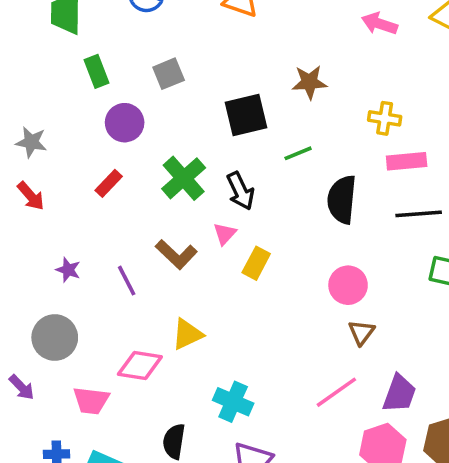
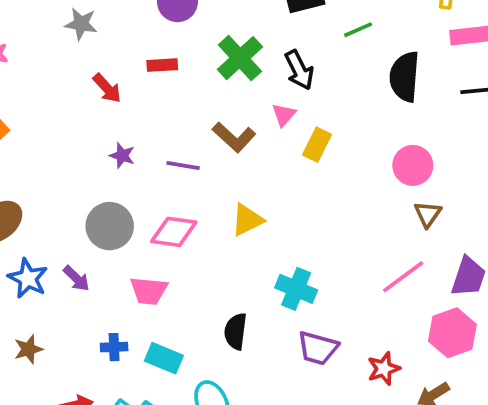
red rectangle: (109, 183) -> (162, 65), turned 44
red arrow: (31, 196) -> (107, 88), moved
purple line: (127, 281) -> (183, 165), turned -52
pink diamond: (140, 366) -> (174, 232), moved

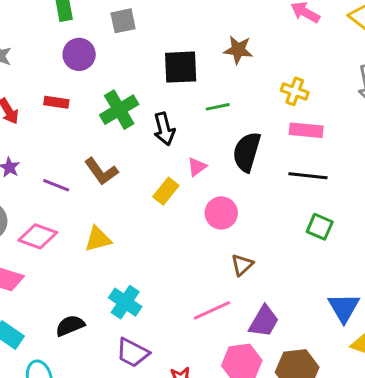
pink triangle: (284, 115) -> (197, 167), moved
pink circle: (413, 165) -> (221, 213), moved
black semicircle: (236, 331) -> (70, 326), turned 48

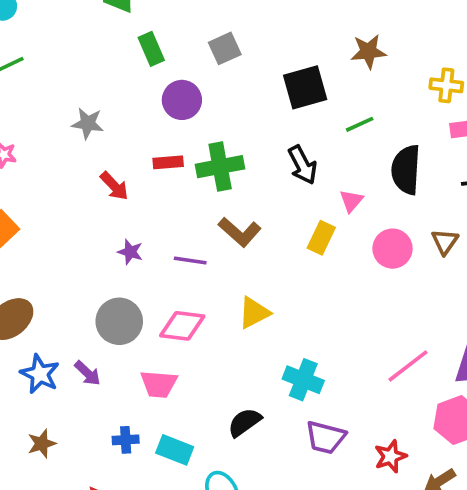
green cross: (119, 110) -> (220, 167), moved, turned 33
brown triangle: (242, 265) -> (445, 242), moved

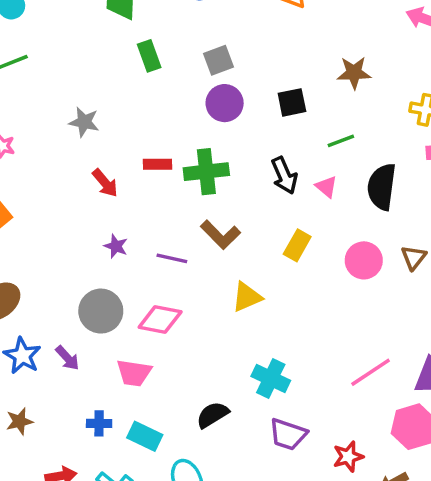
black square: (305, 87) -> (292, 102), size x0.7
purple circle: (182, 100) -> (225, 103), moved
pink triangle: (351, 201) -> (326, 187), moved, turned -35
yellow triangle: (254, 313) -> (247, 297), moved

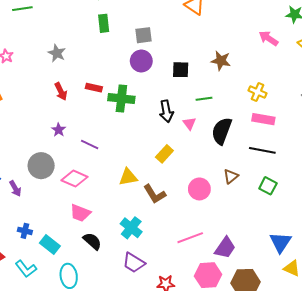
brown L-shape: (221, 235) -> (155, 194), moved
pink circle: (364, 260) -> (199, 189), moved
pink trapezoid: (134, 373) -> (80, 213), moved
black semicircle: (213, 415) -> (92, 241), turned 60

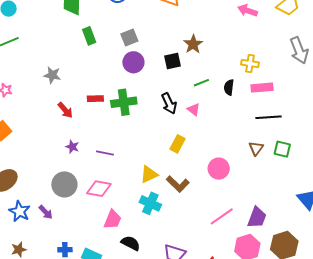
brown star: (221, 61) -> (193, 44), moved, turned -30
black semicircle: (222, 131) -> (229, 87), moved, size x0.6
brown triangle: (231, 176) -> (256, 148), moved
pink trapezoid: (80, 213) -> (113, 220), turned -75
cyan cross: (131, 228) -> (150, 203), moved

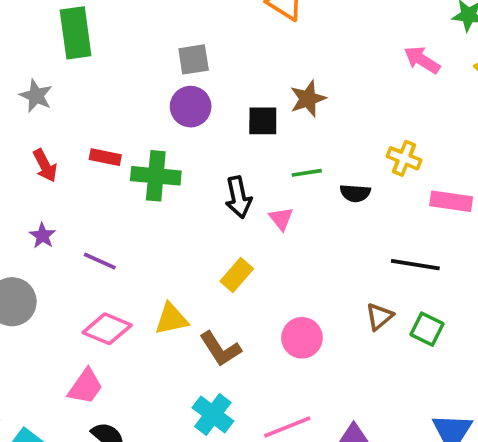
green rectangle: (89, 36) -> (76, 33), moved, size x1.5
black semicircle: (229, 87) -> (355, 193), turned -105
pink rectangle: (262, 88) -> (451, 201), moved
pink diamond: (99, 189) -> (107, 329), moved
cyan cross: (150, 203) -> (213, 414), moved

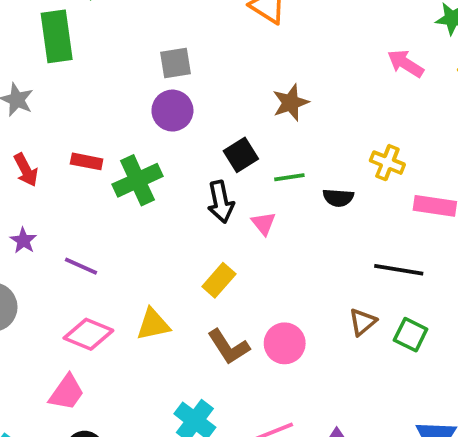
black square: (263, 121) -> (241, 155), moved, turned -32
green cross: (156, 176) -> (137, 180), turned -30
brown L-shape: (220, 349) -> (229, 347), moved

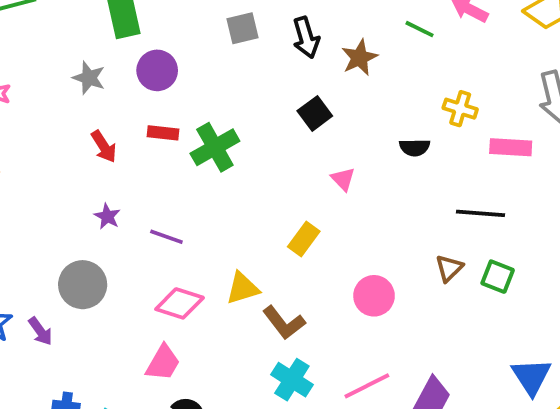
purple circle: (172, 111) -> (157, 70), moved
green line: (289, 177) -> (420, 29), moved, turned 40
black arrow: (221, 202) -> (306, 38), moved
brown L-shape: (229, 347) -> (284, 323), moved

